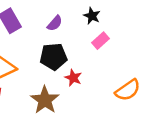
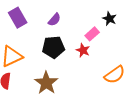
black star: (92, 16) -> (109, 19), moved
red star: (73, 78) -> (83, 50), moved

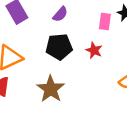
pink rectangle: (92, 34) -> (105, 21), moved, turned -40

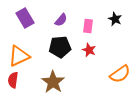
pink rectangle: (105, 21) -> (88, 26), moved

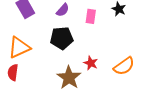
red star: (89, 50) -> (91, 63), moved
brown star: (53, 82) -> (69, 78), moved

